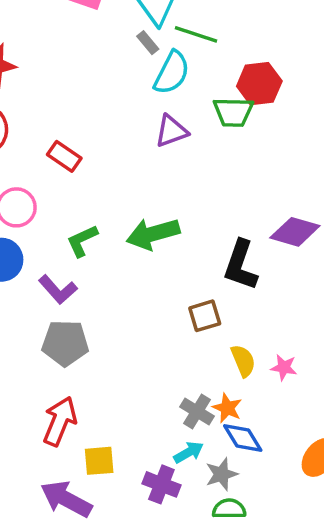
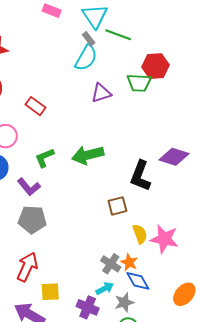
cyan semicircle: (172, 73) -> (86, 58), moved
pink star: (284, 367) -> (164, 239), size x1.8

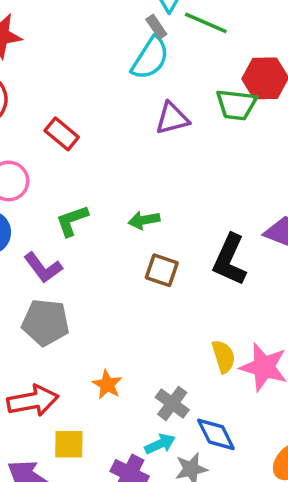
green arrow: (88, 155) -> (144, 220), size x0.6
brown square: (117, 206) -> (162, 270), moved, turned 30
orange star: (129, 262) -> (107, 385), moved
red arrow: (27, 267) -> (33, 401), turned 52

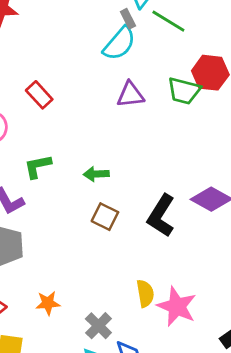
orange star: (107, 385) -> (48, 303), turned 30

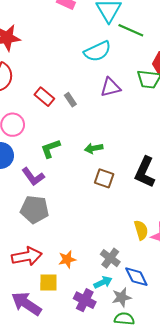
gray rectangle: (128, 19) -> (70, 100), moved
cyan semicircle: (119, 43) -> (97, 51), turned 32
orange star: (48, 303) -> (67, 259), moved

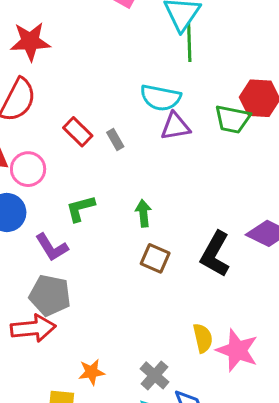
green line: (131, 30) -> (189, 42), moved, turned 60
cyan semicircle: (97, 51) -> (161, 98), moved, turned 32
green arrow: (94, 148) -> (143, 213), turned 90
red arrow: (27, 256) -> (33, 328), moved

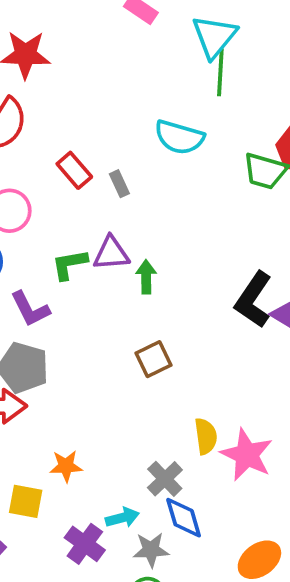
purple triangle: (175, 126) -> (111, 253), moved
black L-shape: (215, 254) -> (253, 300), moved
brown square: (155, 258) -> (153, 359), moved, turned 36
gray cross: (155, 375) -> (165, 479), moved

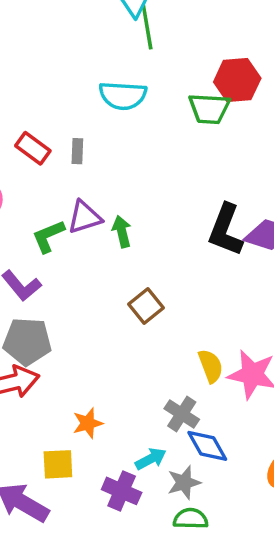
gray rectangle: (119, 184) -> (77, 151), turned 40

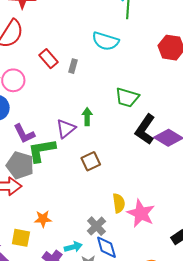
green trapezoid: (209, 109) -> (127, 97), moved
purple triangle: (85, 217) -> (66, 129), moved, turned -35
green L-shape: (48, 236) -> (42, 150), moved, size x1.4

